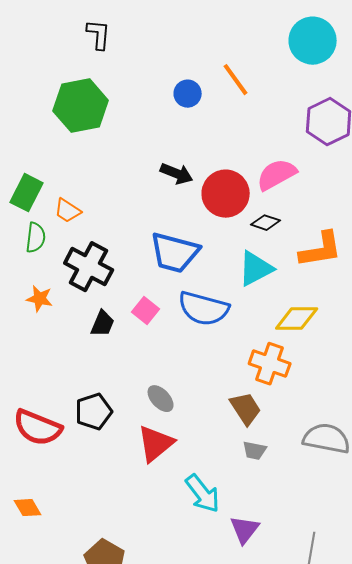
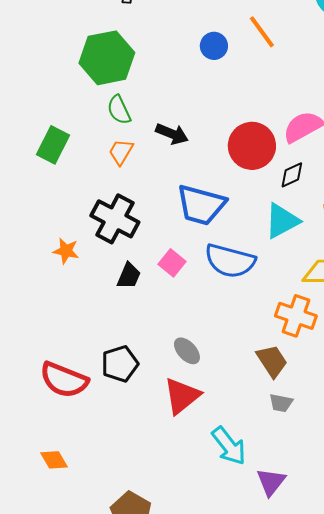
black arrow: (177, 174) -> (172, 134), moved
orange trapezoid: (68, 211) -> (121, 152), moved, turned 88
black diamond: (266, 223) -> (292, 175), turned -44
green semicircle: (36, 238) -> (119, 110), moved, turned 148

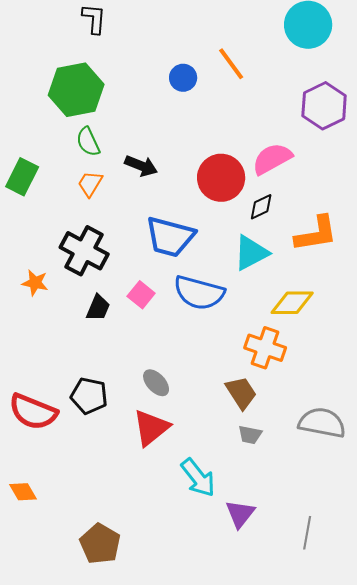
black pentagon: (120, 364) -> (89, 396), turned 30

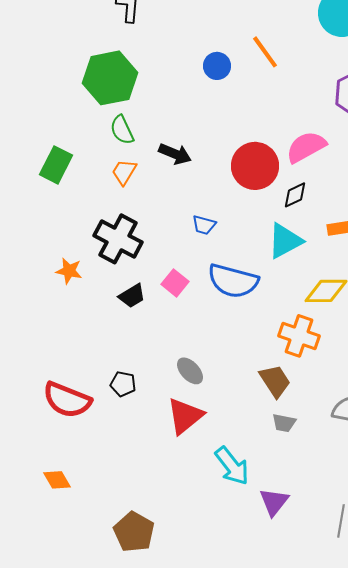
blue trapezoid: (170, 237) -> (204, 225), size x0.5
black trapezoid: (98, 308) -> (132, 296), turned 36
black pentagon: (89, 396) -> (123, 384), size x0.7

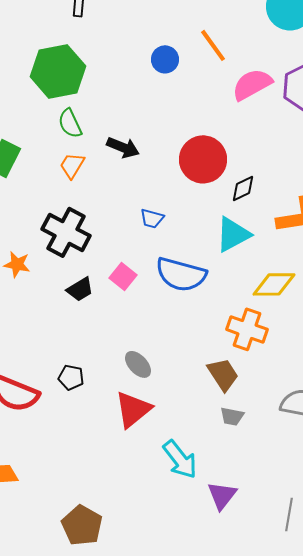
pink semicircle: (306, 147) -> (252, 84), moved

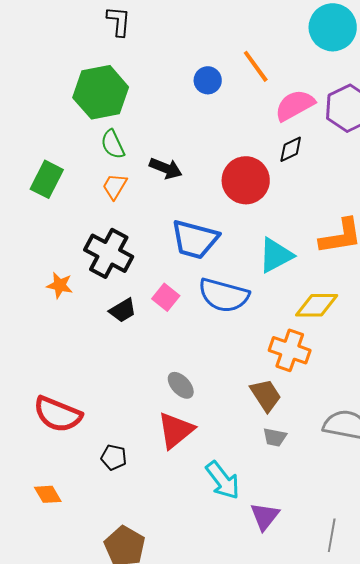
black diamond: (243, 188) -> (291, 149), moved
blue trapezoid: (152, 218) -> (195, 239), size x2.0
black pentagon: (71, 377) -> (114, 457), moved

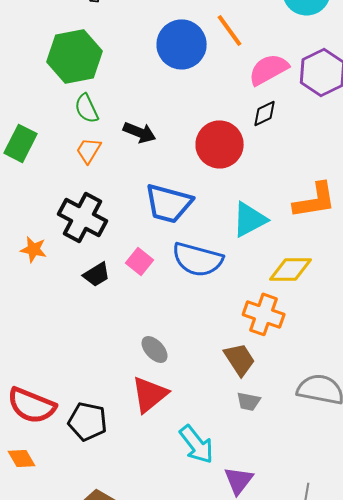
blue circle: (208, 80) -> (182, 44), size x1.8
red semicircle: (58, 414) -> (32, 405), moved
black pentagon: (114, 457) -> (88, 421), size x1.5

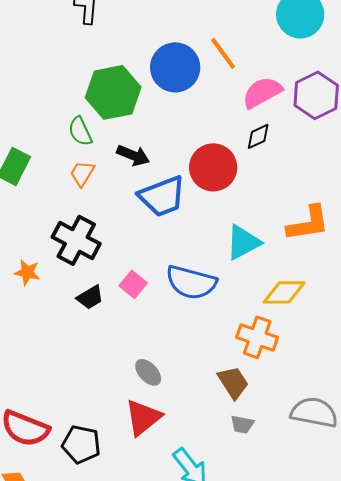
green hexagon: (75, 56) -> (113, 92), moved
blue trapezoid: (169, 203) -> (162, 196), moved, turned -36

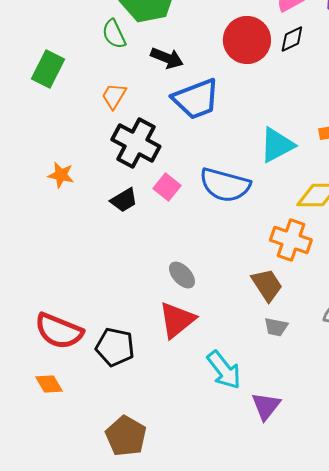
red circle: (213, 167) -> (247, 40), moved
orange trapezoid: (82, 173) -> (114, 96), moved
black cross: (76, 240) -> (136, 143), moved

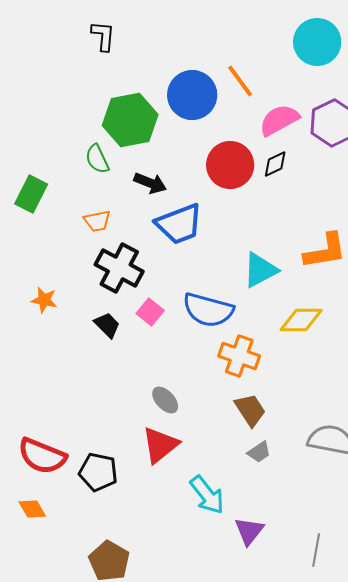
orange trapezoid: (114, 96) -> (97, 221), turned -132
black trapezoid: (124, 200) -> (107, 325), turned -104
orange cross: (291, 240) -> (239, 356), moved
gray trapezoid: (276, 327) -> (259, 452), turned -45

